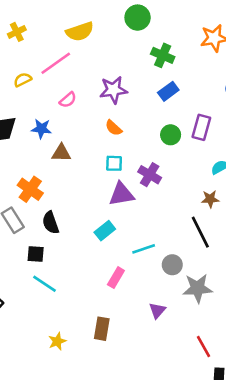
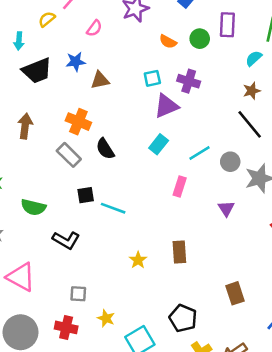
orange semicircle: (114, 128) -> (168, 42), moved
black square: (36, 254) -> (86, 195), moved
brown rectangle: (102, 329) -> (179, 252), moved

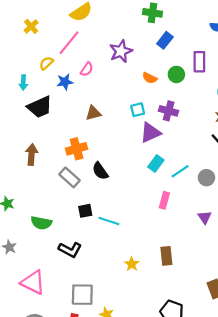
blue star: (76, 62) -> (65, 82), moved
orange cross: (78, 122) -> (77, 149), turned -36
cyan rectangle: (159, 144) -> (156, 163), moved
gray square: (78, 294) -> (82, 295), size x1.6

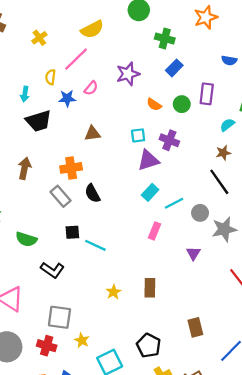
yellow semicircle: (46, 63) -> (50, 77), turned -48

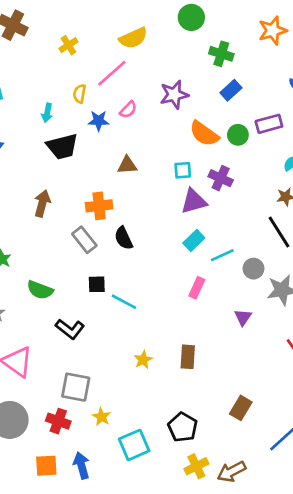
purple rectangle: (207, 94) -> (269, 124), turned 65
orange semicircle: (154, 105) -> (204, 134), size x1.6
brown rectangle: (195, 327) -> (241, 408), turned 42

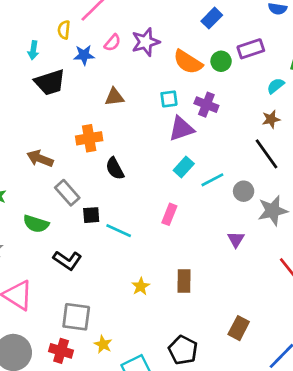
purple star: (174, 95) -> (146, 42), moved
brown arrow: (42, 203) -> (40, 159), moved, turned -80
gray rectangle: (84, 240) -> (67, 193), moved
pink rectangle: (197, 288) -> (169, 214), moved

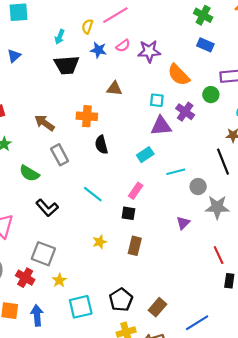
blue rectangle: (212, 18) -> (205, 45), turned 56
green circle: (221, 61) -> (211, 95), moved
cyan rectangle: (184, 167) -> (145, 155), moved
black square: (91, 215) -> (128, 213), moved
brown rectangle: (239, 328) -> (158, 307), moved

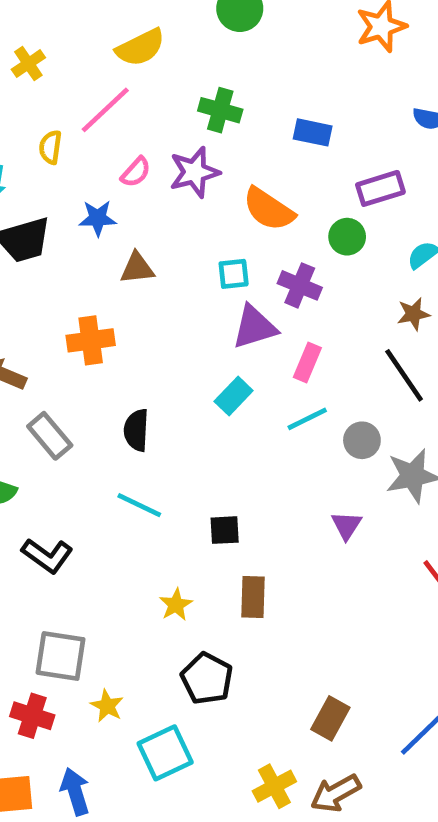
green cross: (203, 15) -> (220, 110), moved
blue star: (98, 50) -> (98, 218), moved
black semicircle: (101, 145) -> (136, 430), moved, turned 30
pink rectangle: (136, 191) -> (307, 363), moved
black pentagon: (121, 300) -> (207, 679), moved

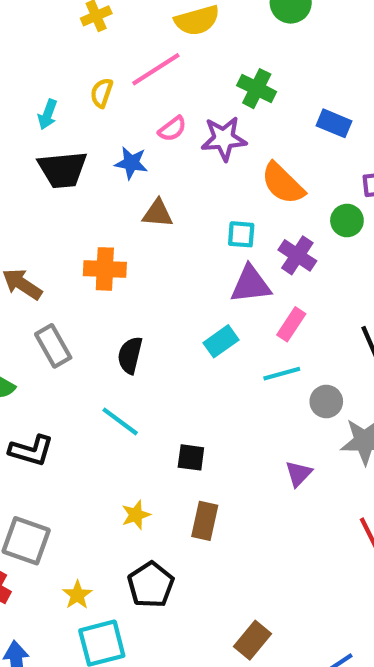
black L-shape: (47, 556) -> (31, 451), turned -30
yellow star: (107, 706) -> (77, 595), moved

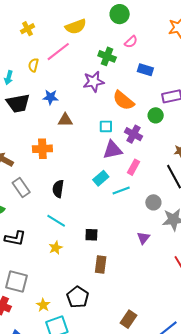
pink semicircle: (172, 129) -> (131, 42), moved
cyan line: (282, 374) -> (121, 191), moved
yellow star: (136, 515) -> (56, 248), moved

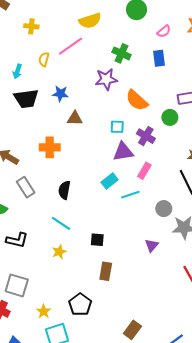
yellow cross: (28, 29) -> (31, 26), moved, turned 32
pink semicircle: (131, 42) -> (164, 31), moved
blue rectangle: (145, 70) -> (159, 58), moved, turned 63

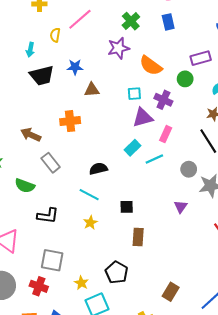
green cross: (122, 53) -> (131, 21), turned 30
black semicircle: (64, 190) -> (98, 169), moved, turned 72

